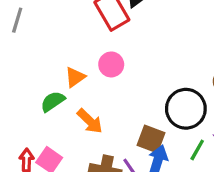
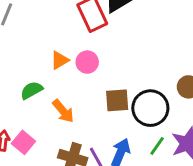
orange triangle: (75, 77) -> (60, 60), moved
brown square: (151, 139) -> (117, 100), moved, turned -30

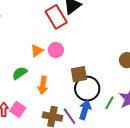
black circle: (150, 108) -> (87, 89), moved
orange arrow: (63, 111) -> (43, 85), turned 54

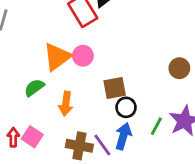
orange triangle: (37, 51) -> (57, 57), size x1.6
black circle: (87, 89) -> (126, 107), size x0.6

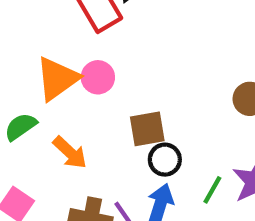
orange arrow: (66, 104) -> (70, 153), turned -55

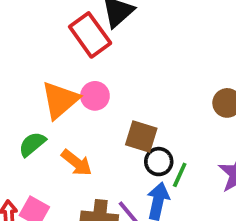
brown square: (147, 129) -> (141, 137), turned 32
green line: (212, 190) -> (180, 175), moved

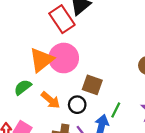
pink circle: (95, 96) -> (64, 58), size x1.6
black circle: (159, 162) -> (77, 105), moved

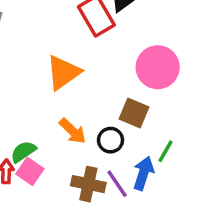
pink circle: (64, 58) -> (158, 67), moved
green semicircle: (23, 87) -> (23, 152), moved

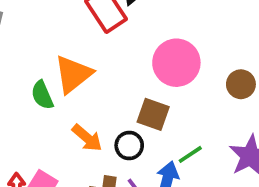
green line: (166, 151) -> (190, 154), turned 30
green semicircle: (23, 152) -> (42, 95), moved, turned -76

